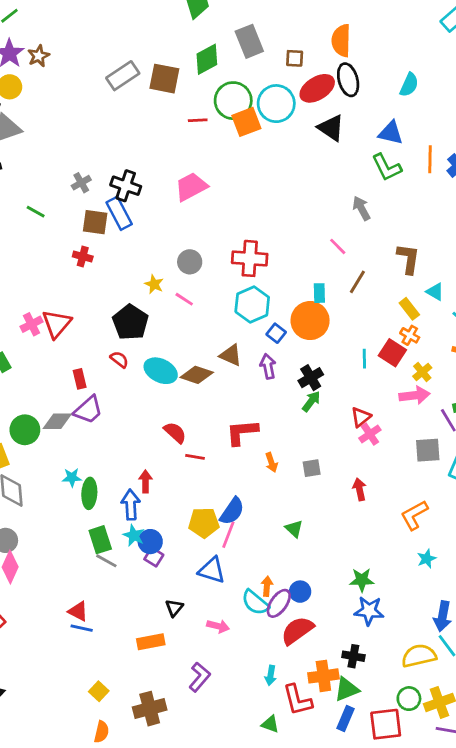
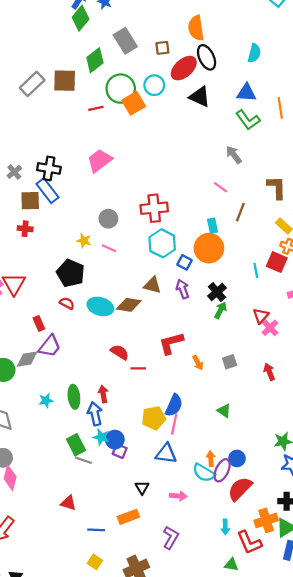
cyan circle: (276, 104) -> (154, 85), size x0.7
green ellipse: (89, 493) -> (74, 397), moved
blue line: (82, 628) -> (96, 530), moved

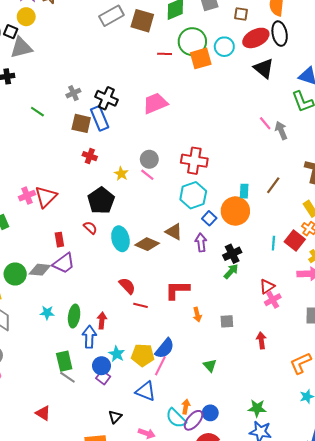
pink line: (221, 187) -> (265, 123), moved
red cross: (25, 229) -> (90, 156), moved
pink line: (109, 248) -> (147, 175), moved
cyan ellipse: (100, 306) -> (120, 239), turned 45
cyan star: (101, 437) -> (117, 354), moved

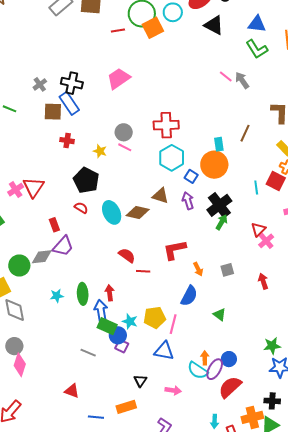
black cross: (232, 254) -> (219, 205), size x1.4
blue semicircle: (165, 348) -> (189, 296), moved
green rectangle: (64, 361) -> (107, 326), moved, turned -42

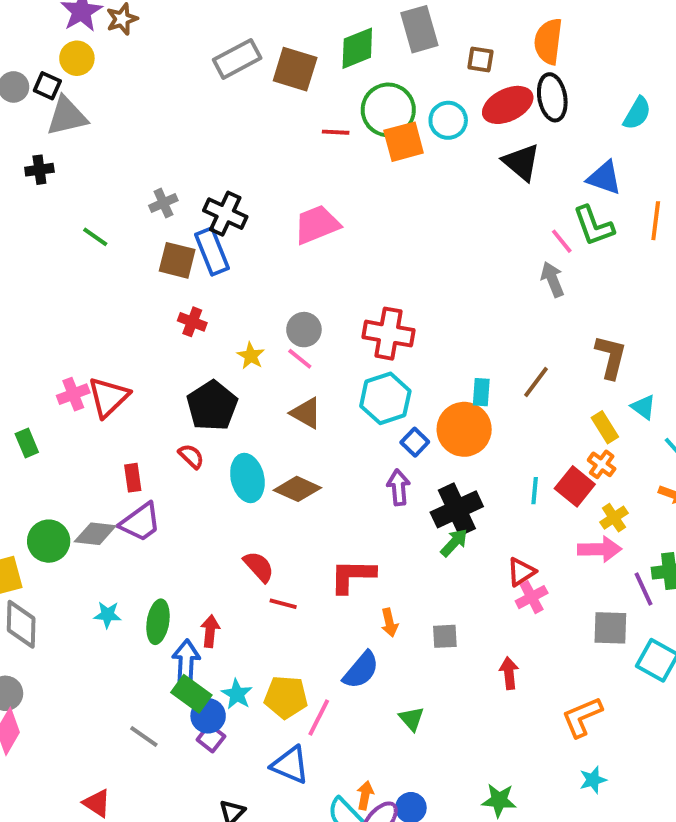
pink line: (226, 76) -> (562, 241), moved
brown triangle: (160, 196) -> (306, 413), moved

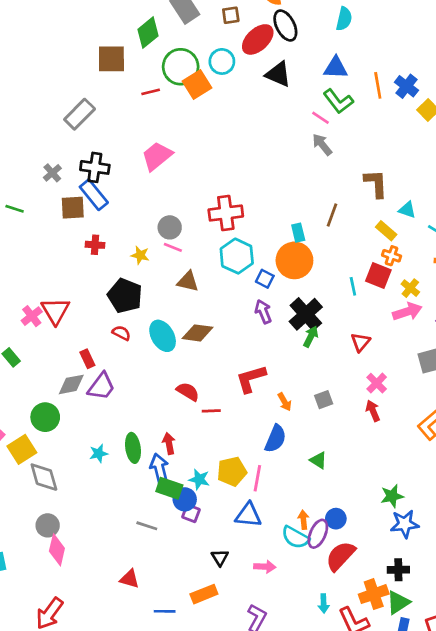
gray rectangle: (237, 59) -> (80, 114), moved
gray diamond: (95, 534) -> (71, 384), moved
pink cross: (532, 597) -> (377, 383), moved

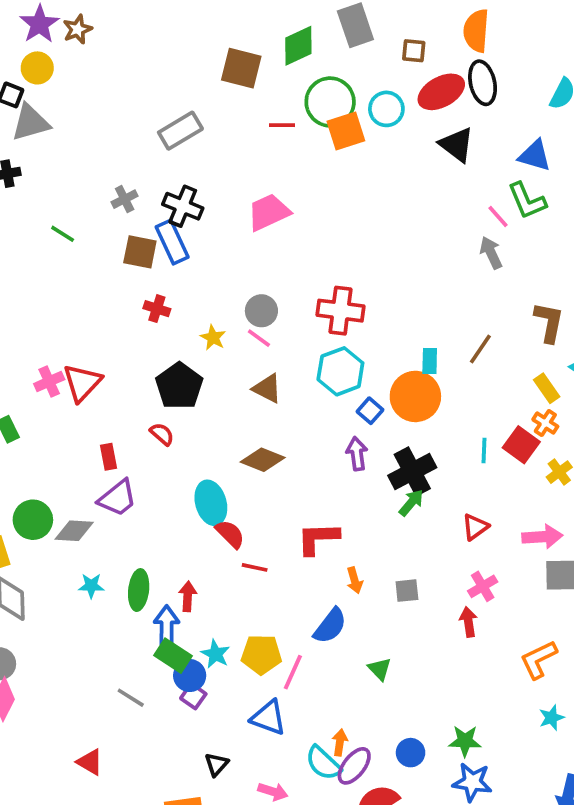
pink arrow: (407, 312) -> (542, 537), moved
cyan ellipse: (163, 336) -> (211, 503), moved
gray diamond: (71, 384) -> (74, 531), moved
blue circle: (336, 519) -> (411, 753), moved

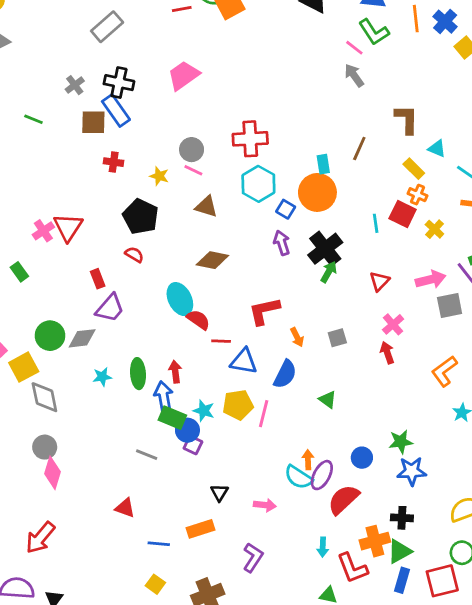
blue triangle: (269, 718) -> (244, 361), moved

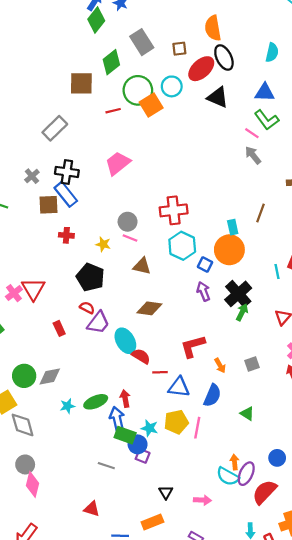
purple trapezoid: (110, 308) -> (98, 323), moved
green ellipse: (138, 374) -> (96, 402), turned 75

